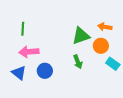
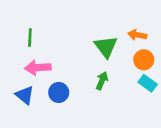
green triangle: (81, 36) -> (106, 47), turned -48
orange circle: (101, 46) -> (144, 60), moved
green arrow: (78, 62) -> (102, 81), turned -136

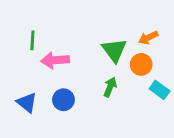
orange arrow: (137, 35) -> (148, 38), turned -36
orange circle: (144, 60) -> (141, 64), moved
pink arrow: (38, 68) -> (55, 60), moved

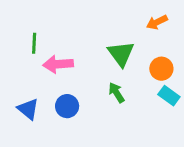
orange arrow: (148, 38) -> (157, 22), moved
orange circle: (141, 64) -> (161, 69), moved
green arrow: (110, 87) -> (116, 93), turned -54

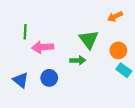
green arrow: (116, 93) -> (78, 60), moved, turned 120

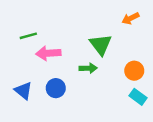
green line: (25, 32) -> (28, 36), turned 72
orange circle: (118, 50) -> (134, 71), moved
cyan rectangle: (124, 70) -> (138, 97), moved

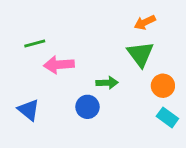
orange arrow: (131, 18) -> (145, 22), moved
green triangle: (101, 45) -> (140, 54), moved
blue circle: (56, 88) -> (87, 107), moved

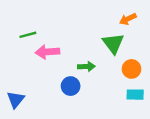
orange arrow: (145, 22) -> (128, 19), moved
blue triangle: (29, 110) -> (16, 99), moved, turned 30
cyan rectangle: (167, 117) -> (135, 95), turned -35

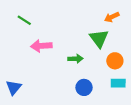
green line: (28, 35) -> (24, 20), moved, turned 48
blue circle: (71, 86) -> (84, 87), moved

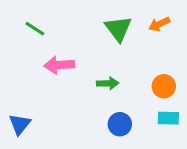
green triangle: (99, 38) -> (118, 29), moved

